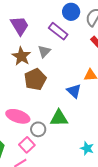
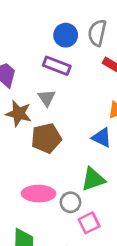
brown pentagon: (35, 79) -> (46, 138), turned 30
pink square: (27, 145) -> (89, 223), moved, turned 35

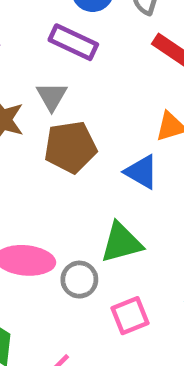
brown pentagon: (46, 138) -> (70, 147), moved
pink square: (89, 223) -> (130, 316), moved

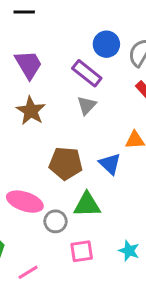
gray triangle: (52, 96) -> (87, 105), moved
brown pentagon: (70, 147) -> (66, 163), moved

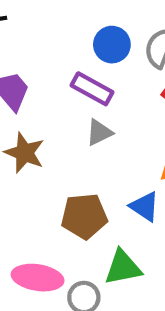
gray triangle: (87, 105) -> (99, 132), turned 30

